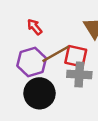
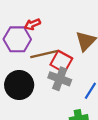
red arrow: (35, 27) -> (32, 24), turned -91
purple hexagon: (32, 62) -> (17, 39), moved

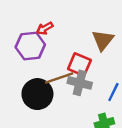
brown line: (44, 54) -> (59, 78), moved

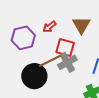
red arrow: (45, 28) -> (49, 27), moved
gray cross: (80, 83) -> (67, 62), turned -36

